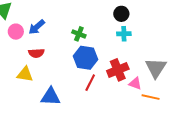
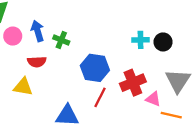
black circle: (121, 14) -> (163, 42), moved
blue arrow: (37, 27) -> (37, 31), turned 114
green cross: (79, 34) -> (61, 40), moved
blue triangle: (50, 97) -> (67, 116), moved

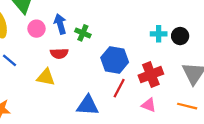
pink triangle: (153, 99) -> (149, 105), moved

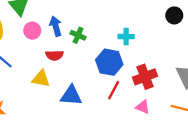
cyan cross: (159, 34) -> (126, 37), moved
black circle: (180, 36) -> (174, 15), moved
blue triangle: (88, 105) -> (71, 96), moved

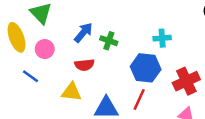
blue arrow: (56, 26) -> (83, 33), turned 60
pink circle: (32, 31) -> (45, 49), moved
red line: (114, 90) -> (139, 99), moved

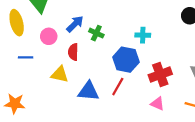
pink circle: (45, 49) -> (49, 36), moved
red semicircle: (84, 65) -> (73, 52), turned 91
blue line: (31, 76) -> (26, 57), turned -40

